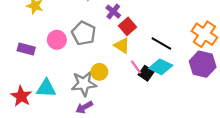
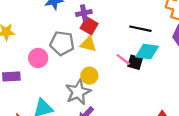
purple cross: (113, 12) -> (84, 13), turned -32
red square: (127, 26) -> (89, 26), moved
yellow triangle: (122, 46) -> (88, 44), moved

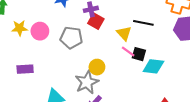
yellow triangle: (88, 44) -> (124, 33), moved, turned 35
cyan diamond: (147, 52) -> (153, 66), moved
pink circle: (38, 58) -> (40, 31), moved

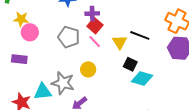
pink circle: (40, 31) -> (30, 32), moved
pink line: (128, 52) -> (95, 42), moved
gray star: (87, 82) -> (63, 83), moved, turned 30

